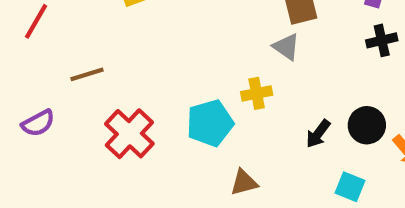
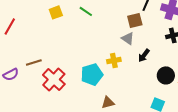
brown line: (87, 74) -> (34, 62), moved
black arrow: (318, 134) -> (144, 55), moved

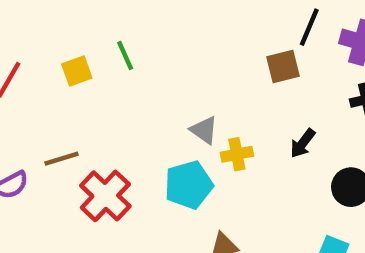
green line: (86, 11) -> (125, 56), moved, turned 32
yellow square: (56, 12) -> (77, 71), moved
gray triangle: (128, 38) -> (204, 130), moved

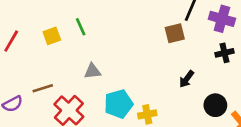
gray triangle: (204, 130) -> (92, 71), moved, turned -42
yellow cross: (237, 154) -> (147, 114), moved

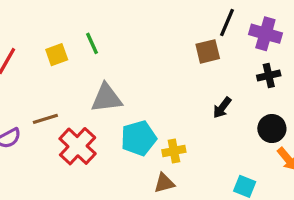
gray triangle: (92, 71) -> (106, 98), size x1.5
black circle: (215, 105) -> (272, 129), moved

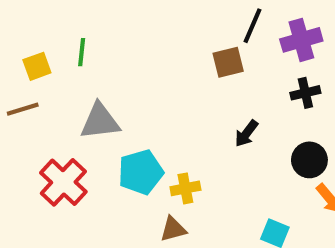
purple cross: (265, 34) -> (301, 40), turned -32
green line: (92, 43) -> (82, 52), turned 30
brown line: (45, 119) -> (23, 109), moved

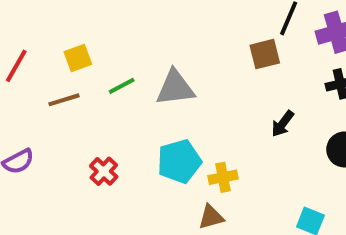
green line: (82, 52) -> (122, 86), moved, turned 56
gray triangle: (100, 121) -> (175, 88), moved
red cross: (63, 182) -> (104, 171), size x0.6

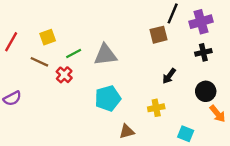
brown line: (64, 100) -> (39, 62), turned 42
red cross: (104, 171) -> (64, 75), moved
yellow cross: (223, 177) -> (156, 108), moved

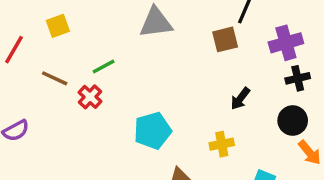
purple cross: (201, 22) -> (286, 43), moved
yellow square: (48, 37) -> (58, 26), moved
black cross: (203, 52) -> (298, 78), moved
gray triangle: (105, 55) -> (156, 23), moved

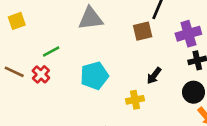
brown line: (55, 78) -> (14, 72), moved
cyan pentagon: (153, 131) -> (94, 76), moved
yellow cross: (222, 144) -> (135, 100), moved

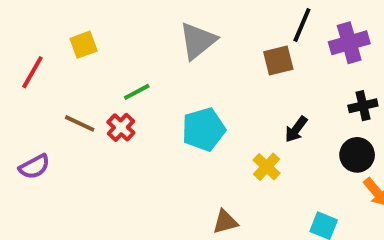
gray triangle: (91, 18) -> (198, 41), turned -32
purple cross: (188, 34) -> (349, 43), moved
yellow cross: (135, 100) -> (267, 167), turned -36

